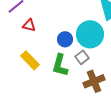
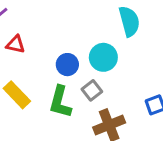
cyan circle: (90, 34) -> (103, 57), size x0.7

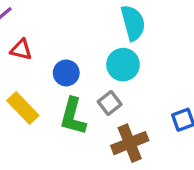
cyan semicircle: (129, 21) -> (133, 23), moved
blue circle: (67, 65) -> (66, 73), moved

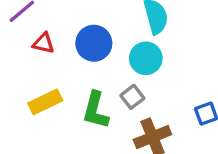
blue circle: (66, 73) -> (94, 43), moved, size x1.4
yellow rectangle: (23, 108) -> (45, 102), turned -72

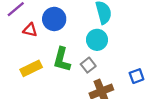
blue circle: (94, 43) -> (54, 19), moved
green L-shape: (96, 110) -> (62, 60), moved

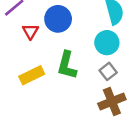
red triangle: (30, 30) -> (30, 31), turned 48
gray square: (88, 65) -> (108, 71), moved

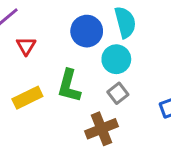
blue circle: (58, 19) -> (87, 31), moved
brown cross: (112, 102) -> (102, 129), moved

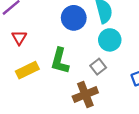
red triangle: (26, 46) -> (19, 38), moved
cyan circle: (116, 59) -> (110, 40), moved

